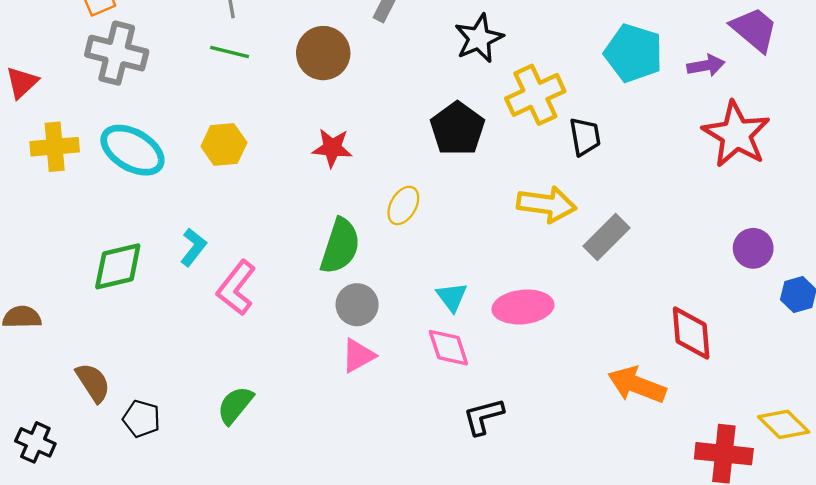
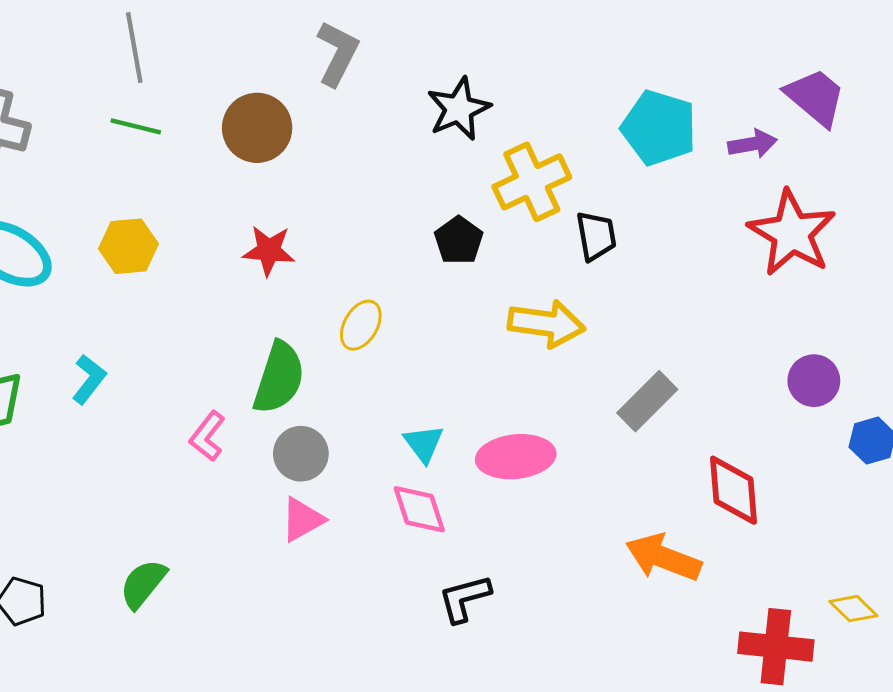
black pentagon: (457, 129) -> (459, 240), moved, size x0.7
gray rectangle: (606, 237) -> (647, 401), moved
pink L-shape: (236, 288) -> (207, 436), moved, size x0.7
yellow diamond: (784, 424) -> (853, 609), size x0.7

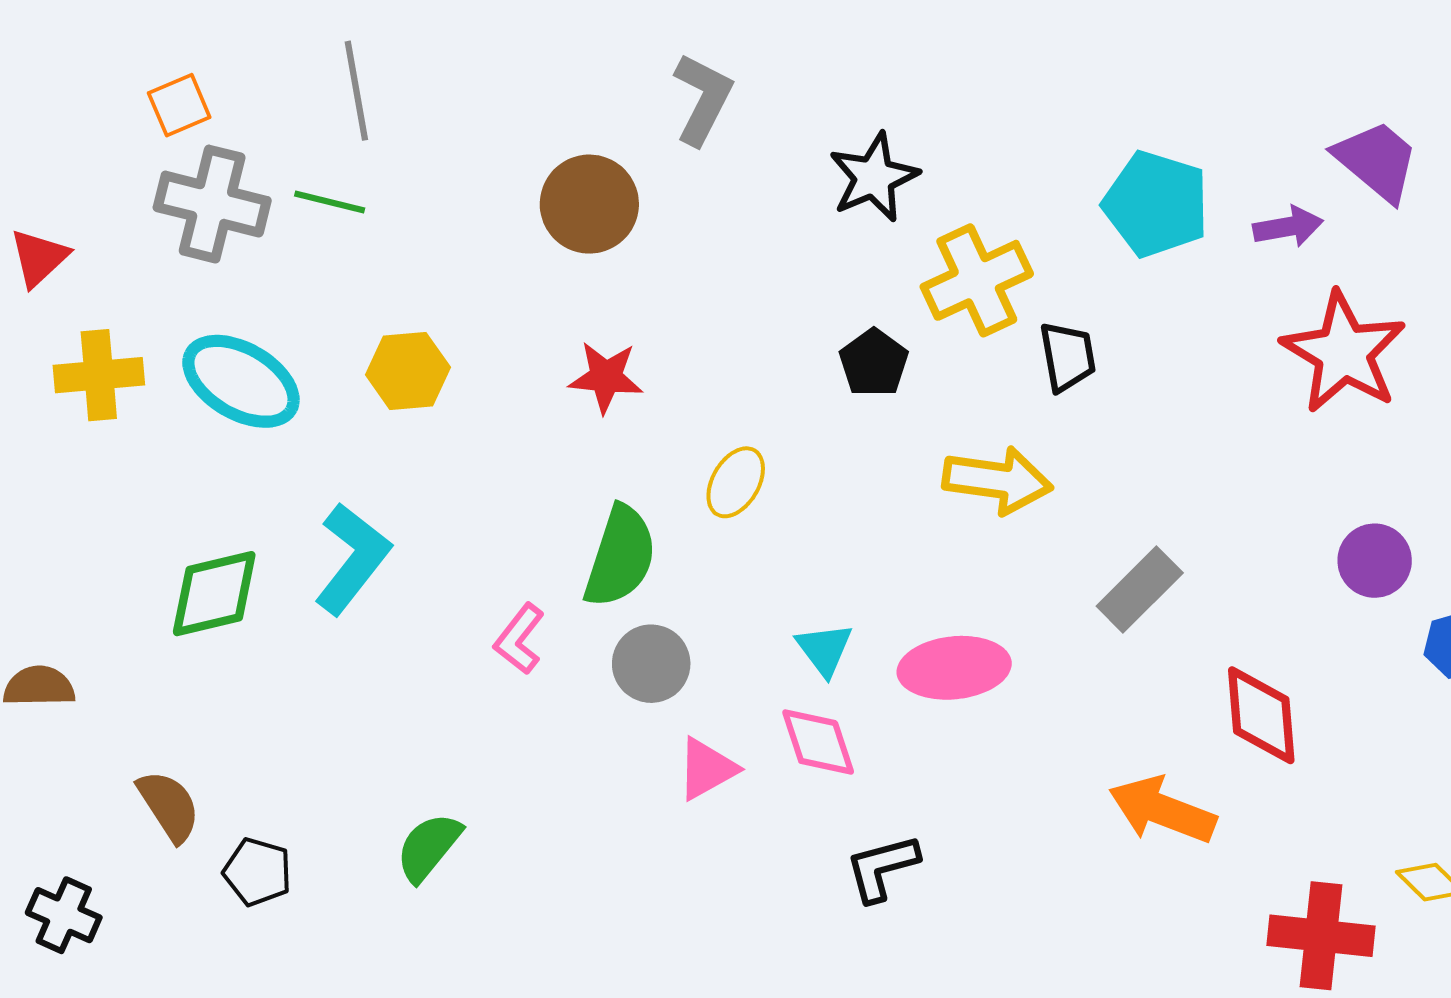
gray line: (134, 47) -> (356, 91), moved
green line: (136, 126) -> (330, 202), moved
cyan L-shape: (89, 379) -> (352, 559), size x1.6
pink triangle: (302, 519) -> (707, 769), moved

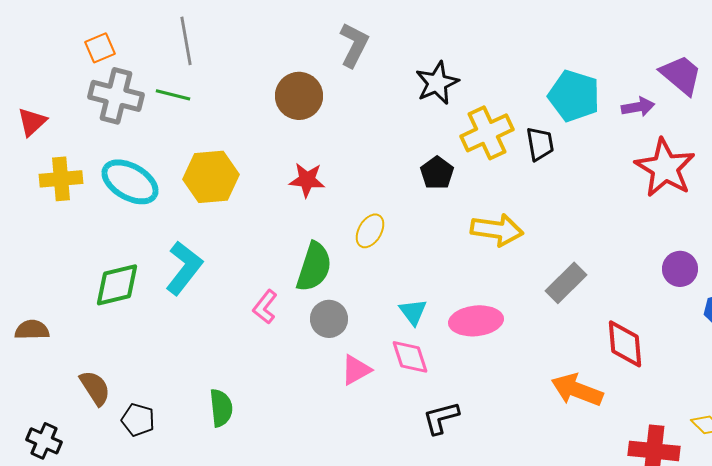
black trapezoid: (1067, 357) -> (540, 144), moved
yellow hexagon: (408, 371) -> (211, 177), size x1.4
green semicircle: (429, 847) -> (221, 408), turned 135

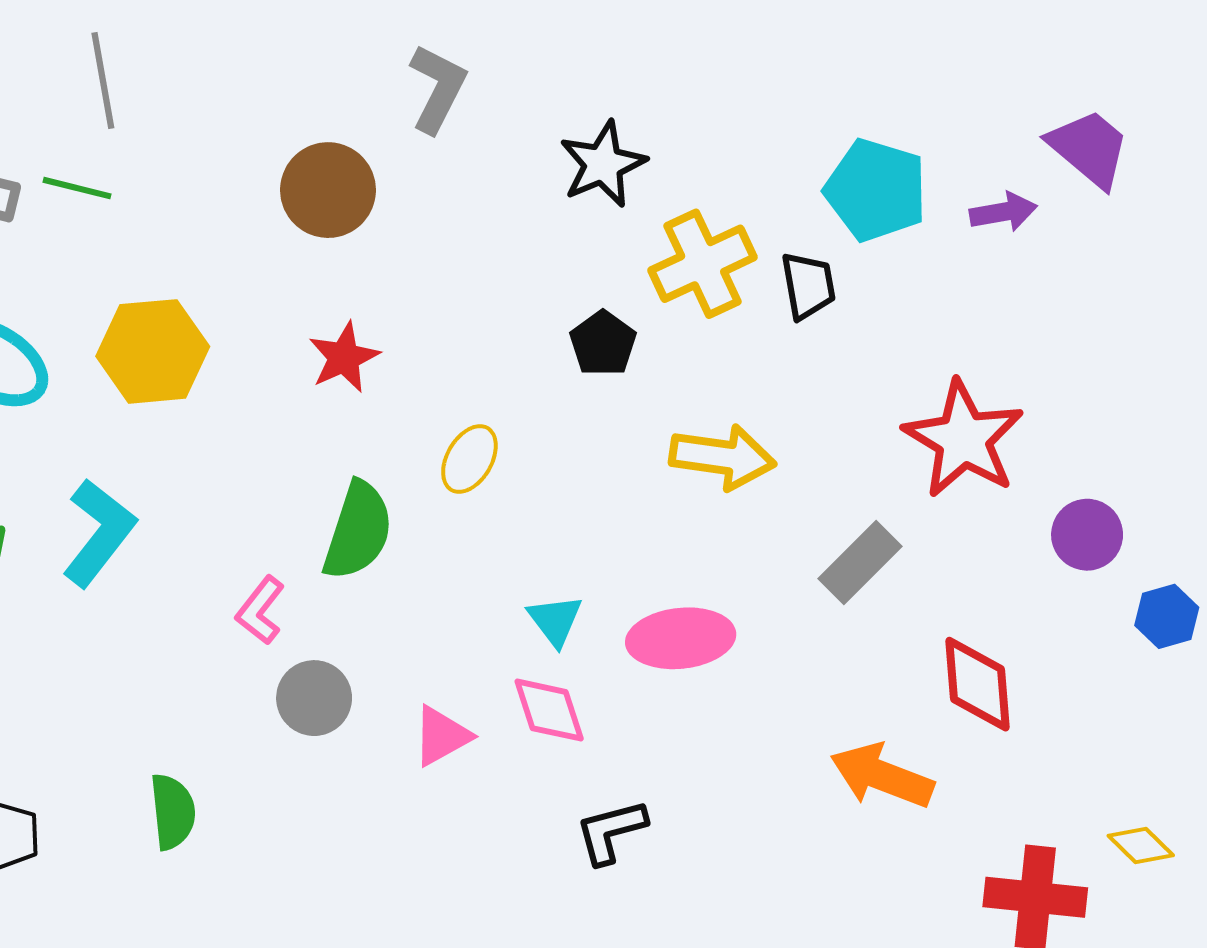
red star: (665, 168) -> (964, 439), moved
red star: (307, 180) -> (344, 357), turned -30
gray circle: (329, 319) -> (314, 698), moved

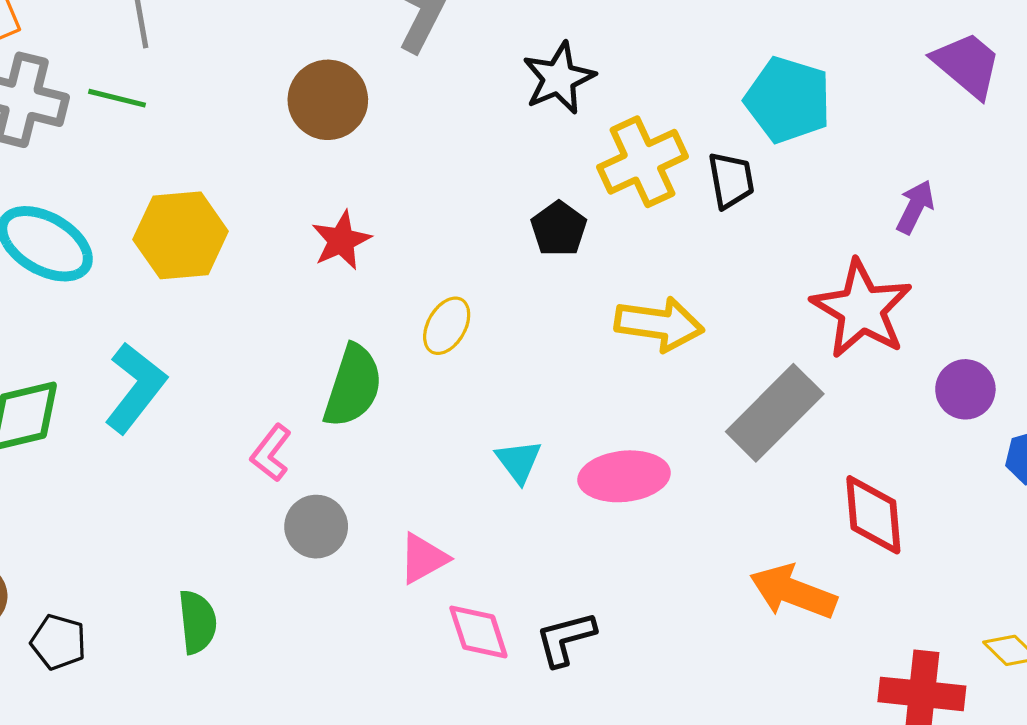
purple arrow: (1003, 212) -> (915, 207), moved, turned -54
gray rectangle: (860, 563) -> (775, 413), size x1.4
pink diamond: (549, 710) -> (478, 632), moved

